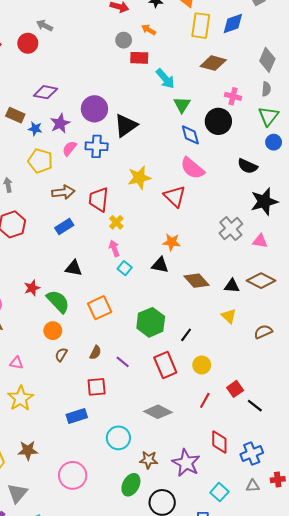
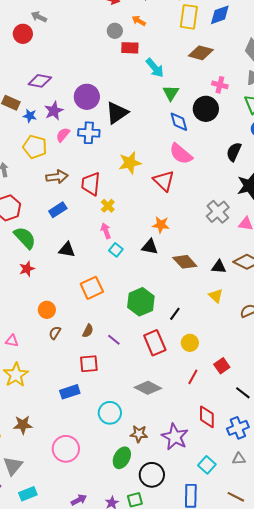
black semicircle: (248, 166) -> (234, 152), turned 90
green semicircle: (58, 301) -> (25, 238), moved
black line: (255, 406) -> (243, 393), moved

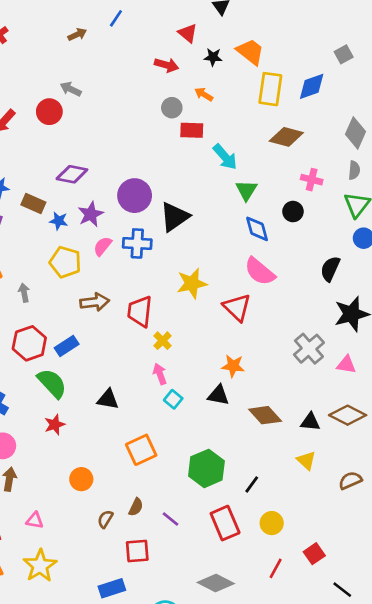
black circle: (206, 109) -> (293, 212), size x0.6
blue rectangle: (58, 210) -> (67, 346), moved
brown semicircle: (55, 333) -> (105, 519), moved

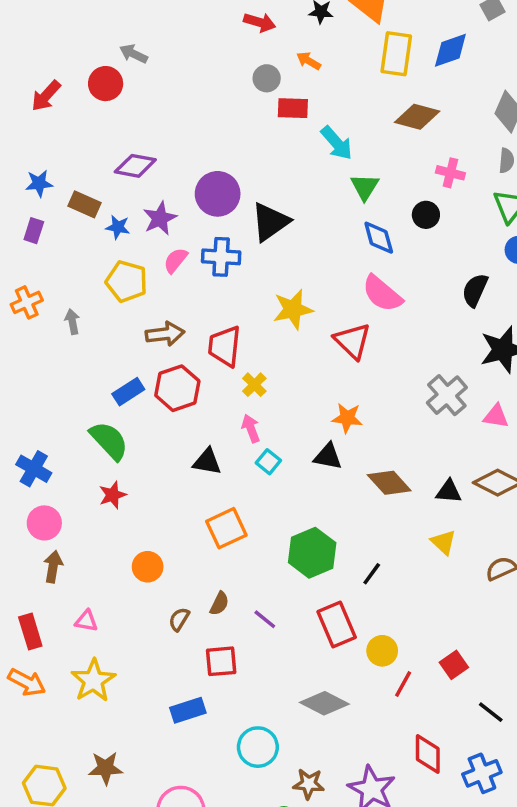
red hexagon: (29, 343) -> (177, 388), moved
black triangle: (108, 399) -> (207, 462), moved
yellow circle: (272, 523) -> (382, 651), moved

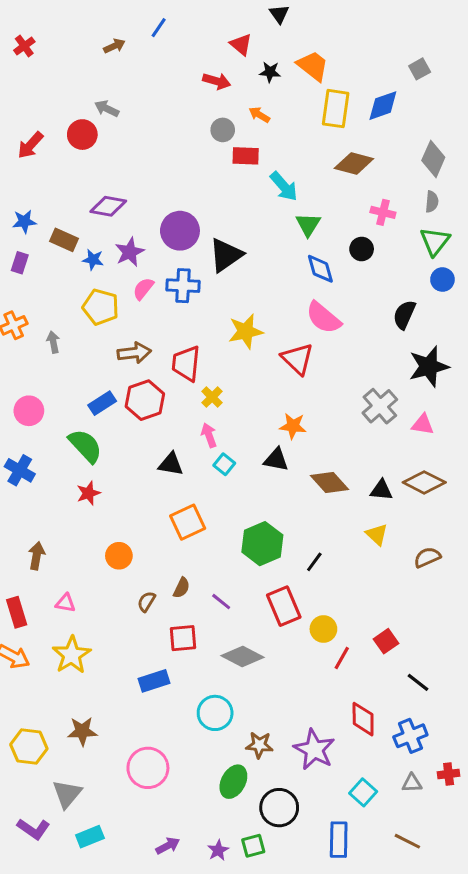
pink circle: (44, 523) -> (29, 411), moved
gray diamond: (324, 703) -> (243, 656), moved

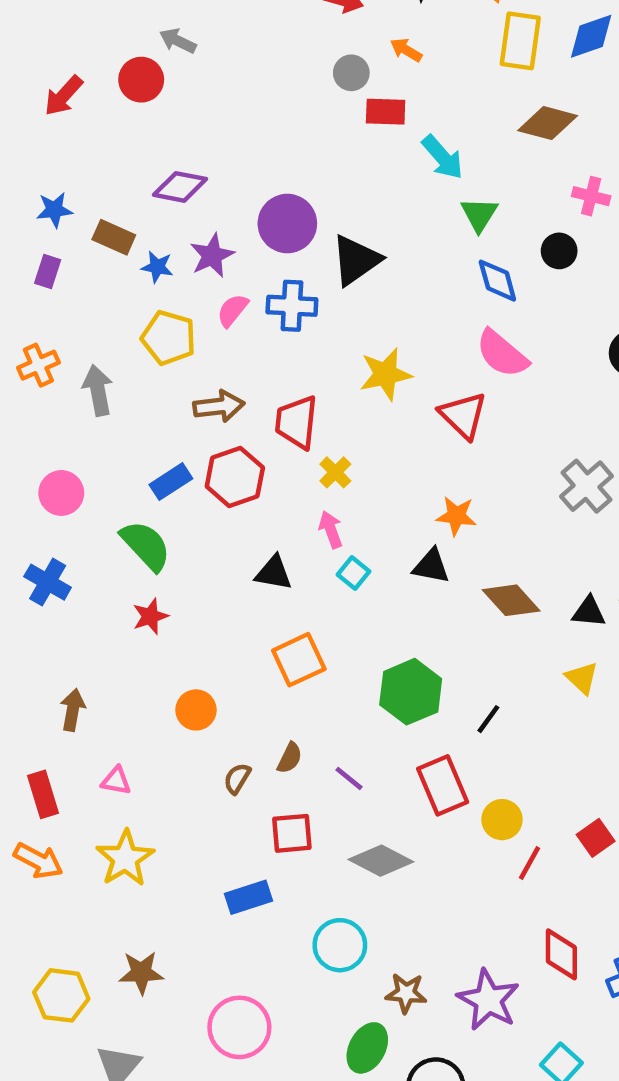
gray arrow: (53, 342) -> (98, 390), size x1.5

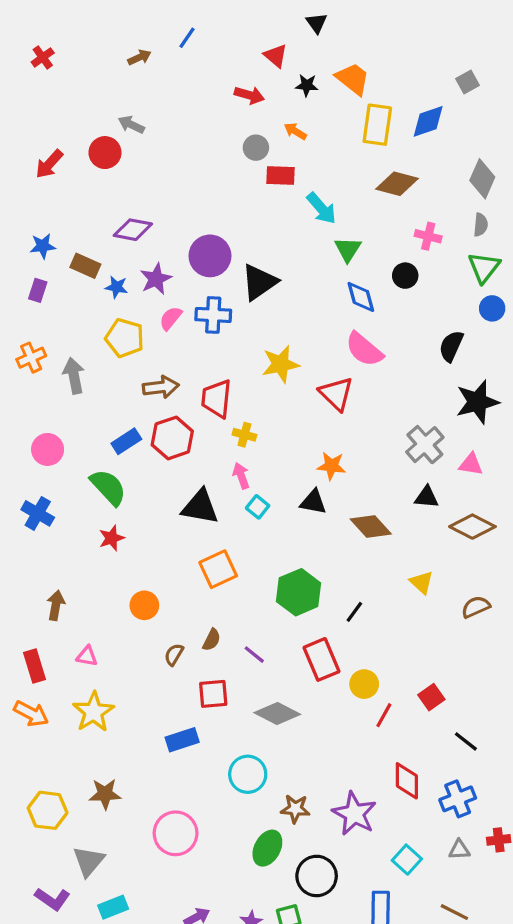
yellow cross: (335, 472) -> (244, 435), turned -30
black triangle: (274, 573) -> (200, 507), size x1.4
black triangle: (589, 612) -> (427, 497), moved

